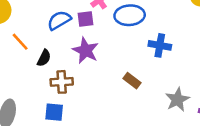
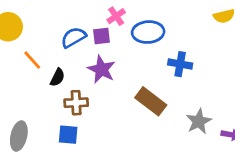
brown rectangle: (132, 81) -> (151, 101), size x1.6

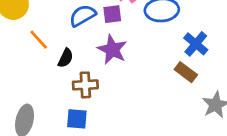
blue cross: (180, 64) -> (196, 44), turned 30
brown rectangle: (151, 101) -> (186, 72), moved, size x0.7

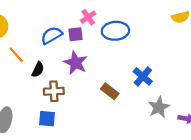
blue cross: (196, 44) -> (143, 76), moved
brown rectangle: (186, 72) -> (110, 91), moved

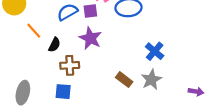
brown rectangle: (110, 91) -> (124, 80), moved
gray star: (159, 107) -> (151, 80), moved

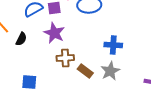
blue cross: (155, 51) -> (113, 45), turned -36
brown cross: (70, 65) -> (65, 58), moved

